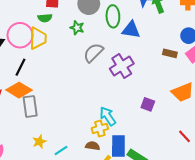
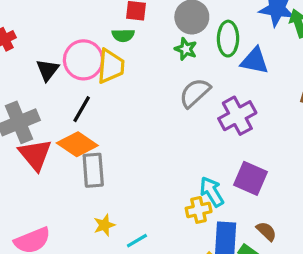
green star: (77, 28) -> (186, 49), moved
purple square: (148, 104) -> (251, 178), moved, size x1.5
brown semicircle: (93, 146) -> (266, 231), moved, turned 32

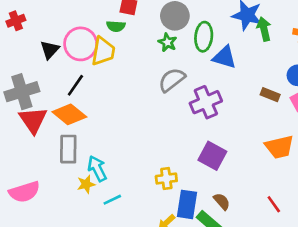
gray rectangle: (93, 170) -> (68, 149), moved
cyan arrow: (212, 192) -> (97, 169), moved

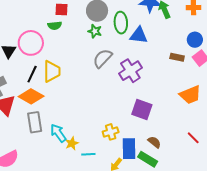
yellow trapezoid: (103, 51) -> (52, 71), moved
yellow star: (86, 184) -> (72, 143), moved
cyan line: (112, 200) -> (88, 154), moved, turned 32

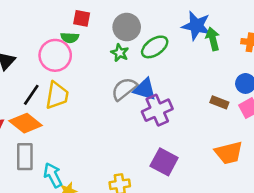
green ellipse: (121, 23) -> (155, 47), turned 50
blue triangle: (139, 35) -> (145, 89), moved
pink circle: (31, 43) -> (55, 55), moved

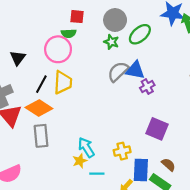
purple cross: (157, 110) -> (147, 87), size x0.6
cyan arrow: (53, 175) -> (86, 147), moved

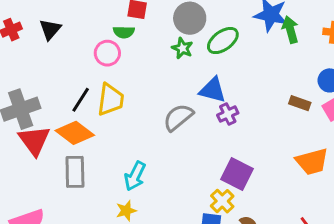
pink circle: (58, 49) -> (107, 53), size x0.7
black triangle: (18, 58) -> (50, 29), moved
gray semicircle: (118, 72) -> (178, 117), moved
cyan arrow: (86, 147) -> (135, 176), moved, turned -126
yellow cross: (122, 151) -> (222, 201), moved, turned -35

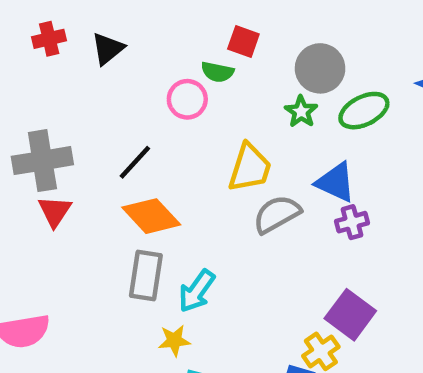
yellow trapezoid: (111, 100) -> (250, 168), moved
orange diamond: (75, 133) -> (151, 216), moved
red triangle: (34, 141) -> (55, 211), size x0.7
gray rectangle: (75, 172) -> (146, 275), moved

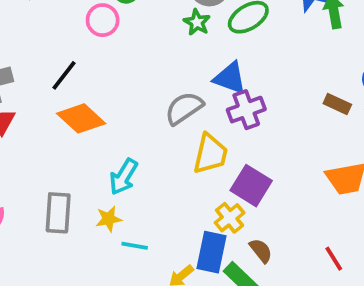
yellow trapezoid: (250, 168) -> (210, 154), moved
purple cross: (352, 222) -> (246, 110), size x1.4
gray rectangle: (146, 275) -> (58, 213), moved

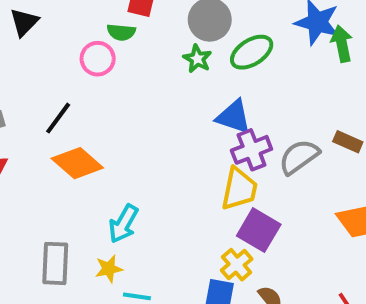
gray semicircle: (184, 108) -> (299, 157), moved
yellow trapezoid: (210, 154) -> (239, 189), moved

